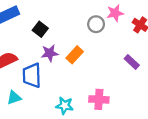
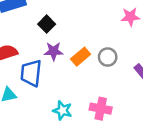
gray circle: (96, 24) -> (108, 57), moved

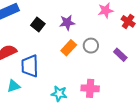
purple star: (54, 51) -> (67, 23), moved

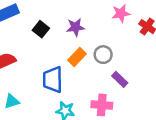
purple rectangle: (120, 55) -> (120, 79), moved
blue trapezoid: (30, 66) -> (53, 80), moved

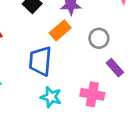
orange rectangle: (77, 57) -> (60, 30), moved

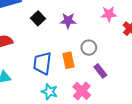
orange rectangle: (60, 30) -> (68, 60), moved, turned -63
pink cross: (92, 94) -> (82, 91), turned 30

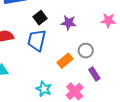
orange rectangle: (68, 60) -> (65, 61), turned 56
blue trapezoid: (42, 63) -> (37, 40), moved

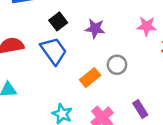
blue trapezoid: (37, 40) -> (54, 51), turned 130
purple rectangle: (94, 74) -> (140, 109), moved

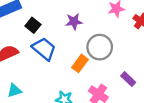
black square: (58, 21) -> (33, 25), moved
gray circle: (117, 65) -> (100, 47), size x1.5

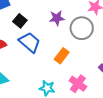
gray circle: (100, 47) -> (82, 28), moved

